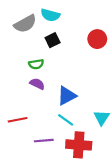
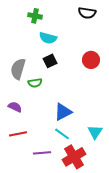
gray semicircle: (25, 24) -> (18, 69), moved, turned 135
purple semicircle: (37, 84) -> (15, 107), moved
red cross: (79, 145) -> (74, 157), turned -35

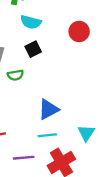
red circle: (91, 60) -> (79, 31), moved
cyan line: (62, 134) -> (47, 135), turned -42

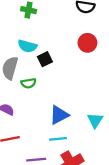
cyan semicircle: (31, 22) -> (27, 46), moved
cyan triangle: (86, 133) -> (95, 120), moved

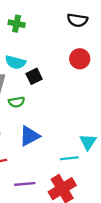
blue triangle: (59, 115) -> (29, 136), moved
cyan line: (58, 139) -> (69, 158), moved

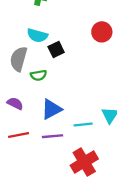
cyan line: (69, 158) -> (83, 125), moved
purple line: (25, 184) -> (53, 136), moved

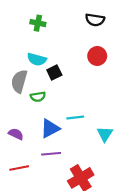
purple semicircle: (15, 103) -> (16, 134), moved
cyan line: (83, 125) -> (75, 118), moved
red line: (19, 135) -> (19, 168), moved

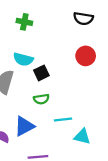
green semicircle: (38, 97) -> (41, 99), moved
blue triangle: (50, 128) -> (24, 126), moved
cyan triangle: (105, 134) -> (82, 136), moved, turned -49

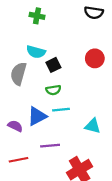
red circle: (86, 56) -> (95, 58), moved
cyan line: (63, 119) -> (61, 110), moved

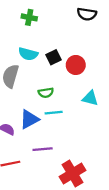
red circle: (95, 58) -> (76, 65), moved
black square: (53, 65) -> (54, 57), moved
cyan triangle: (93, 126) -> (90, 98), moved

